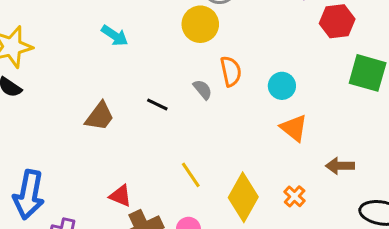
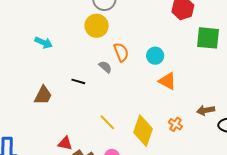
brown arrow: (340, 166) -> (206, 110), moved

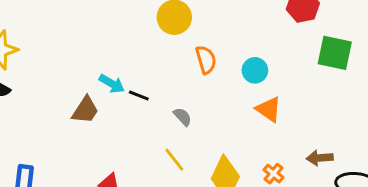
cyan arrow: (44, 43) -> (112, 84), moved
gray semicircle: (105, 67) -> (182, 117), moved

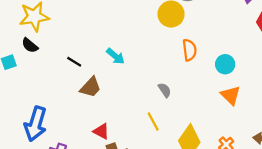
black line: (139, 95) -> (74, 62), moved
brown trapezoid: (85, 110) -> (90, 87), moved

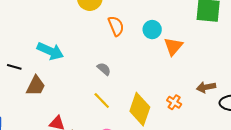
cyan arrow: (115, 56) -> (50, 51), size x1.4
orange triangle: (231, 95) -> (173, 46), moved, turned 42

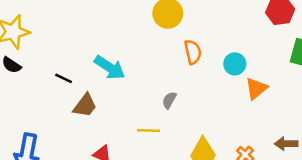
gray semicircle: (104, 69) -> (169, 100), turned -112
yellow line: (102, 101) -> (148, 131), moved, turned -54

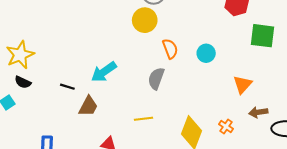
cyan arrow: (110, 68) -> (104, 72), turned 120
orange triangle: (256, 88) -> (243, 85), moved
gray semicircle: (169, 100) -> (156, 78), moved, size x1.5

